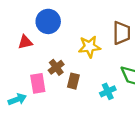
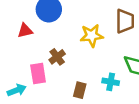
brown rectangle: (73, 81) -> (80, 90), moved
cyan cross: (108, 91) -> (111, 82), turned 35

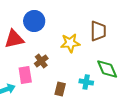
red triangle: (25, 31) -> (14, 39), size x1.5

